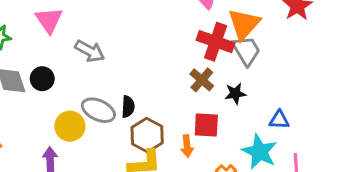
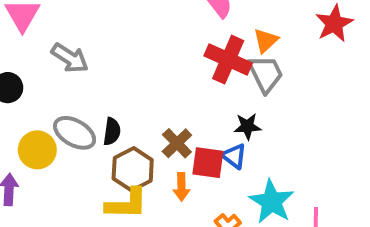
orange triangle: (244, 24) -> (266, 41), size x0.6
brown cross: (202, 80) -> (177, 143), moved
blue triangle: (279, 120) -> (234, 156), moved, turned 30

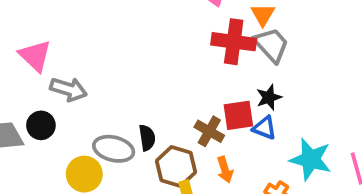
gray arrow: (70, 58) -> (68, 89), moved
red square: (208, 163) -> (238, 115), moved

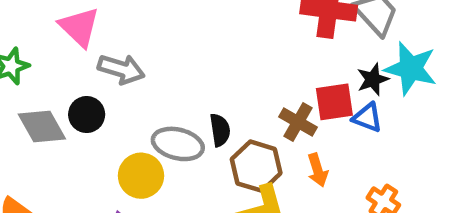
cyan star: (311, 159) -> (411, 68), moved

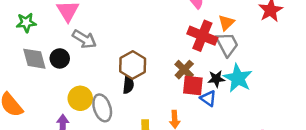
brown cross: (298, 122) -> (184, 70), moved
gray ellipse: (178, 144) -> (102, 108), moved, turned 44
brown hexagon: (256, 166) -> (133, 65), moved

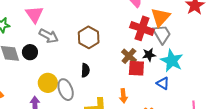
orange triangle: (226, 23) -> (160, 17), size x1.5
brown hexagon: (133, 65) -> (89, 37), moved
black star: (216, 79) -> (149, 55), moved
blue triangle: (208, 98) -> (163, 83), moved

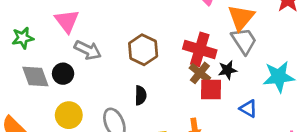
red cross: (142, 28) -> (200, 49), moved
cyan star: (172, 61) -> (279, 77), moved, turned -30
yellow circle: (48, 83) -> (69, 115), moved

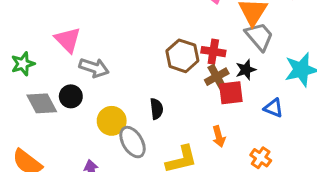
red cross: (200, 49) -> (213, 52), size x0.7
brown hexagon: (143, 50) -> (182, 56), moved
brown cross: (200, 73) -> (217, 77), turned 30
yellow circle: (69, 115) -> (112, 121), moved

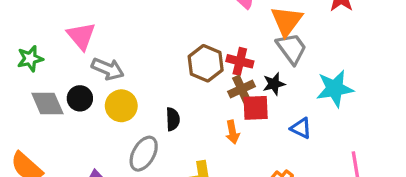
yellow circle: (112, 121) -> (121, 106), moved
orange arrow: (219, 136) -> (232, 132), moved
gray ellipse: (133, 142) -> (144, 154), turned 56

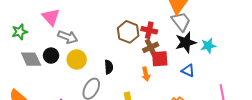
black star: (274, 84) -> (186, 42), moved, size x1.5
cyan star: (335, 89) -> (208, 46), size x0.7

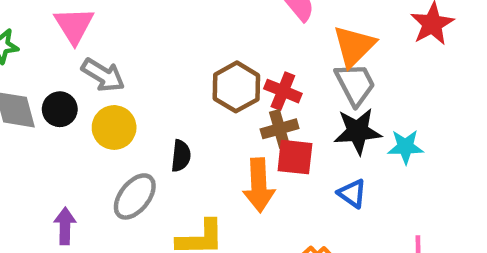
orange arrow: (146, 74) -> (259, 185), size x1.6

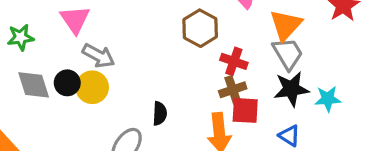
brown hexagon: (236, 87) -> (200, 28), moved
yellow circle: (114, 127) -> (92, 87), moved

